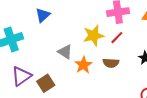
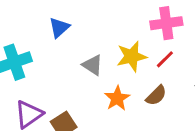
gray triangle: (65, 52) -> (93, 65), moved
brown semicircle: (111, 63) -> (156, 95), turned -49

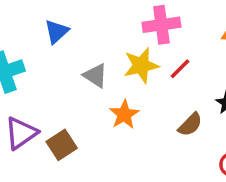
pink cross: (166, 23) -> (161, 25), moved
brown semicircle: (156, 95) -> (190, 125), moved

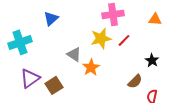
gray triangle: (95, 76) -> (74, 54), moved
brown semicircle: (190, 125) -> (135, 81), moved

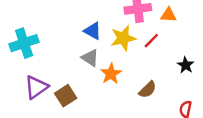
blue triangle: (51, 18) -> (93, 31), moved, turned -49
orange triangle: (155, 19) -> (168, 15), moved
brown semicircle: (135, 81) -> (148, 90), moved

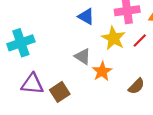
blue triangle: (93, 31) -> (86, 16), moved
yellow star: (123, 38) -> (113, 38), turned -30
purple triangle: (36, 87) -> (32, 84), turned 40

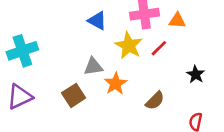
gray triangle: (83, 56) -> (93, 67), turned -42
purple triangle: (32, 84) -> (20, 97), moved, turned -30
brown square: (60, 92) -> (74, 95), moved

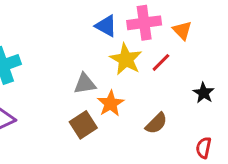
blue triangle: (97, 21) -> (106, 26), moved
orange triangle: (177, 21) -> (182, 30), turned 42
brown square: (74, 95) -> (83, 125), moved

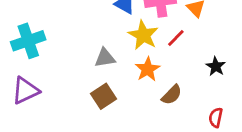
orange star: (111, 104) -> (148, 69), moved

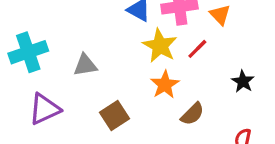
gray triangle: (105, 58) -> (85, 65), moved
purple triangle: (25, 91) -> (44, 109), moved

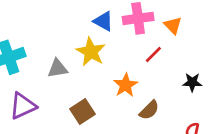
yellow star: (160, 46) -> (91, 52), moved
black star: (243, 81) -> (192, 82), turned -30

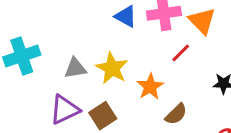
orange triangle: (173, 25) -> (202, 21), size x1.4
yellow star: (91, 52) -> (112, 68), moved
purple triangle: (23, 106) -> (65, 110), moved

